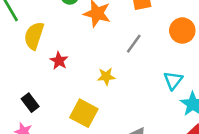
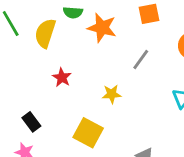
yellow semicircle: (34, 36) -> (45, 33), moved

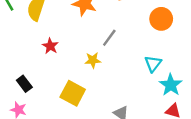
gray line: (141, 60) -> (109, 38), moved

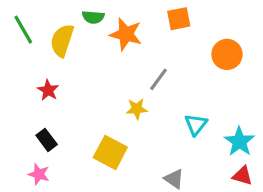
red star: (50, 46) -> (48, 90), moved
cyan triangle: (153, 64) -> (196, 124), moved

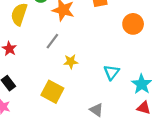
gray line: (159, 79) -> (52, 41), moved

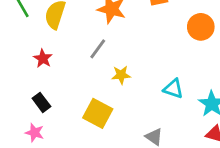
cyan triangle: (112, 72) -> (173, 89), turned -49

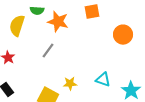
yellow star: (121, 75) -> (70, 84), moved

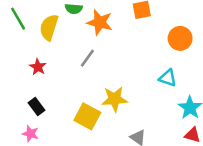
cyan triangle: (103, 80) -> (168, 78), moved
yellow star: (70, 84) -> (115, 99), size x1.5

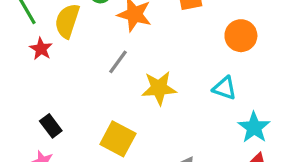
red star: (38, 67) -> (41, 49), moved
yellow star: (115, 99) -> (159, 88), moved

